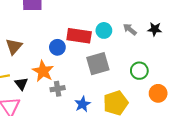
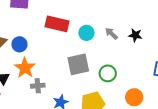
red rectangle: (79, 36) -> (57, 24), moved
blue circle: (57, 47) -> (19, 44), moved
green circle: (139, 71) -> (108, 73), moved

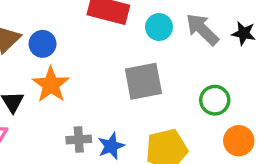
gray arrow: (111, 34) -> (202, 29), size x1.5
green circle: (108, 73) -> (215, 100), moved
gray cross: (38, 86) -> (79, 140), moved

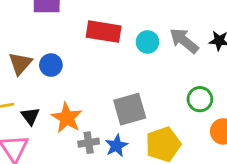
gray square: (143, 81) -> (130, 109), moved
orange star: (51, 85) -> (67, 118), moved

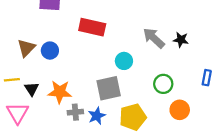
cyan circle: (147, 42) -> (124, 61), moved
orange star: (67, 118) -> (60, 92), turned -30

